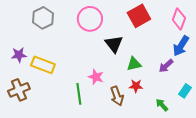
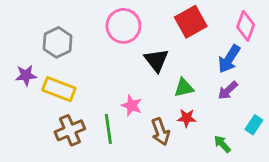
gray hexagon: (43, 18) -> (58, 42), moved
blue arrow: (181, 46) -> (229, 59), moved
brown cross: (19, 90) -> (70, 130), moved

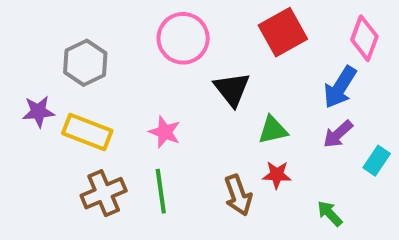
pink star: (132, 106) -> (165, 132), moved
cyan rectangle: (254, 125) -> (377, 161), moved

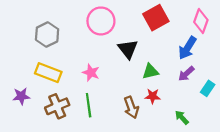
purple star: (38, 112) -> (21, 96), moved

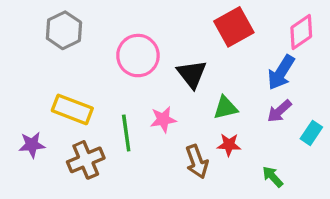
pink circle: (101, 21) -> (138, 56), moved
pink diamond: (201, 21) -> (301, 32), turned 35
gray hexagon: (47, 34) -> (64, 30), moved
pink star: (91, 73) -> (163, 120), moved, turned -30
green line: (89, 105) -> (126, 133), moved

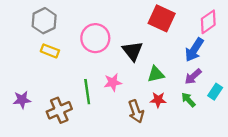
red square: (234, 27) -> (162, 18), turned -36
yellow rectangle: (72, 109) -> (50, 51), moved, size x0.7
green arrow: (273, 177) -> (188, 100), moved

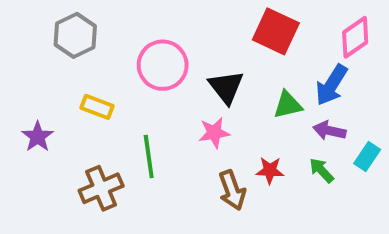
yellow rectangle: (50, 51) -> (97, 107), moved
green triangle: (156, 74) -> (288, 105), moved
purple arrow: (193, 77) -> (329, 131), turned 54
pink star: (113, 82) -> (214, 133), moved
purple star: (22, 100) -> (38, 137), moved, turned -30

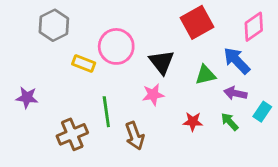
red square: (276, 31) -> (197, 22), turned 36
blue arrow: (331, 85) -> (237, 61), turned 104
yellow rectangle: (97, 107) -> (84, 63), moved
purple star: (38, 137) -> (27, 98), turned -30
brown arrow: (232, 190) -> (135, 136), moved

